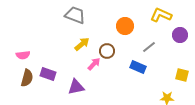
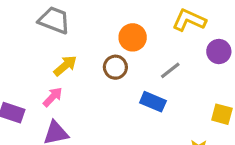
brown circle: (107, 51) -> (115, 67), moved
pink arrow: (94, 64) -> (53, 97), moved

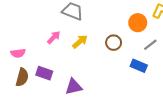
orange circle: (133, 37) -> (138, 23), moved
pink arrow: (53, 97) -> (54, 37), moved

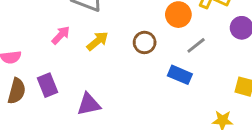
purple rectangle: (44, 73) -> (48, 85), turned 49

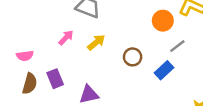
brown circle: (145, 42) -> (133, 57), moved
blue rectangle: (180, 75) -> (164, 70), turned -66

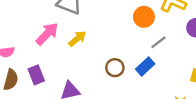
pink arrow: (66, 38) -> (47, 34), size x1.5
brown circle: (133, 57) -> (115, 68), moved

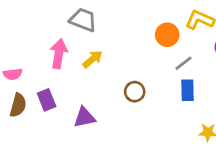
pink arrow: (47, 34) -> (59, 54), turned -35
blue rectangle: (145, 66) -> (188, 90), moved, turned -48

